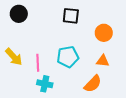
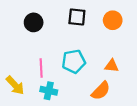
black circle: (19, 14) -> (34, 22), moved
orange circle: (104, 33) -> (113, 20), moved
yellow arrow: (14, 57) -> (15, 85), moved

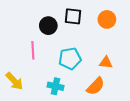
black circle: (34, 22) -> (48, 26), moved
pink line: (41, 68) -> (33, 50), moved
cyan cross: (49, 91) -> (56, 86), moved

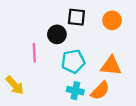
black circle: (48, 26) -> (57, 34), moved
orange triangle: (106, 63) -> (111, 66), size x1.5
cyan cross: (56, 86) -> (75, 91), moved

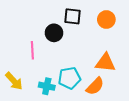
cyan pentagon: (73, 61) -> (69, 78), moved
cyan cross: (75, 91) -> (47, 86), moved

